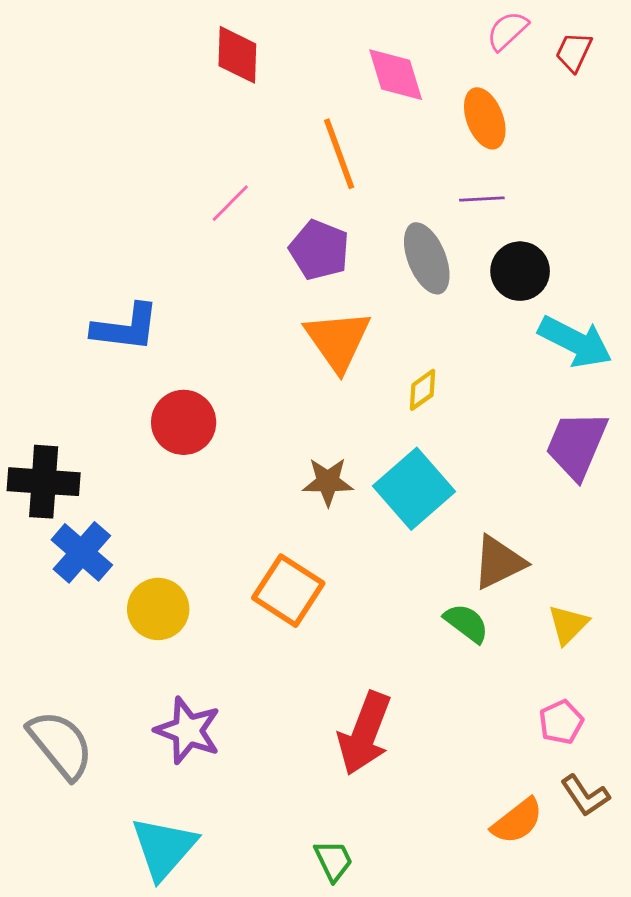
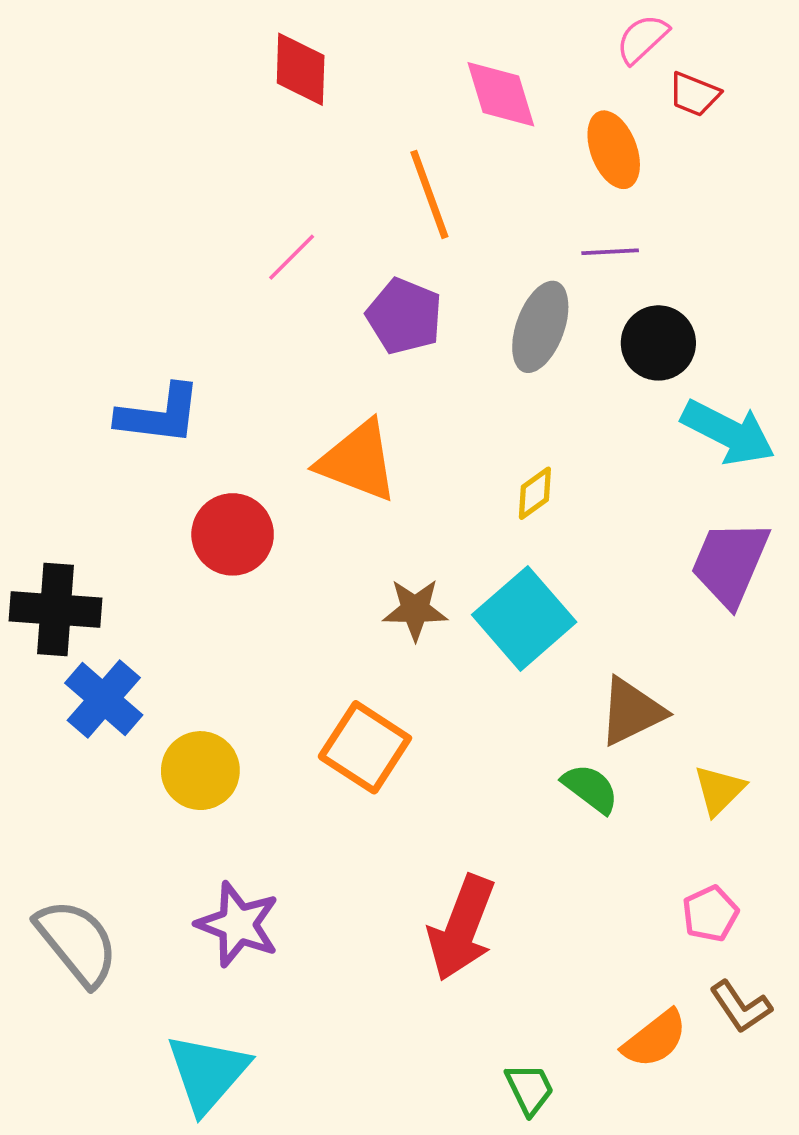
red trapezoid: (574, 52) -> (694, 94), moved, turned -93
gray ellipse: (427, 258) -> (540, 327), turned 42
orange triangle: (338, 340) -> (358, 461), moved, turned -34
green trapezoid: (333, 861) -> (530, 1089), moved

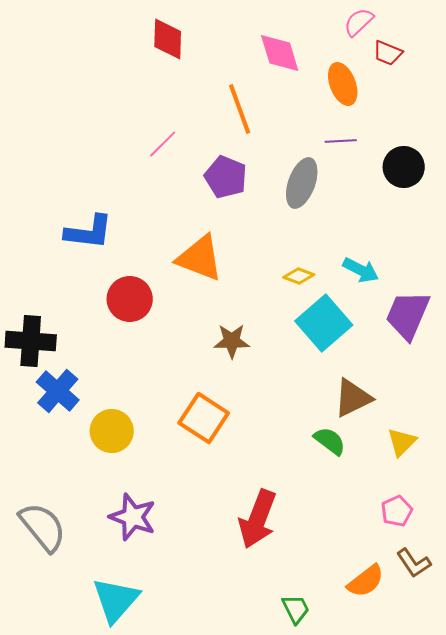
black circle: (658, 343) -> (404, 167), moved
cyan arrow: (728, 432) -> (361, 270), moved, size x0.7
yellow diamond: (535, 493) -> (299, 276), turned 56
cyan square: (524, 618) -> (324, 323), moved

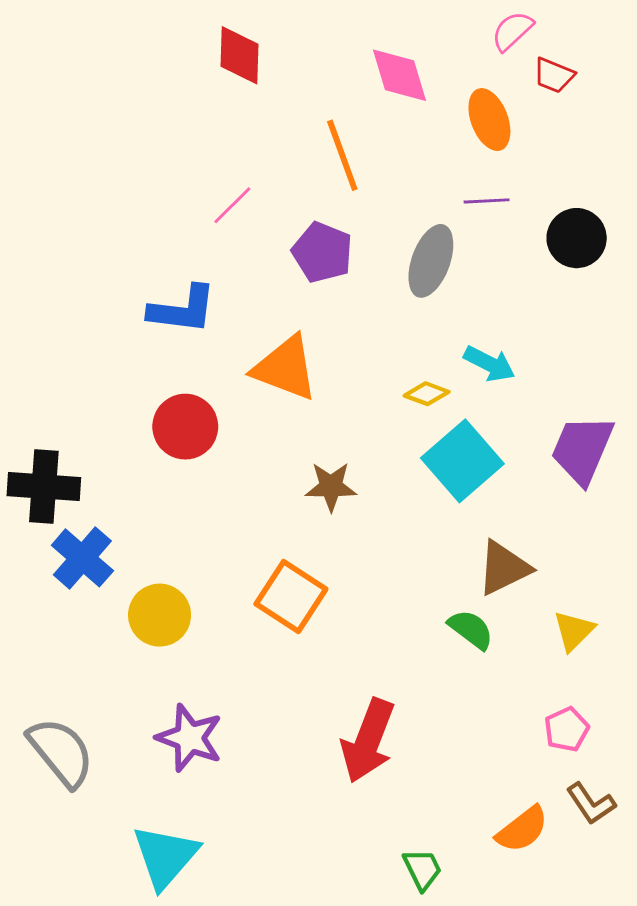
blue L-shape: (89, 232) -> (182, 309), moved
cyan arrow: (361, 270) -> (489, 364), moved

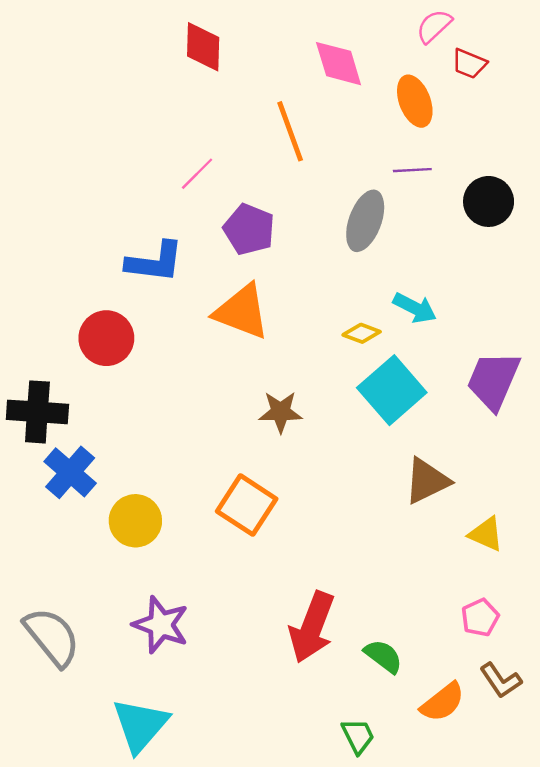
purple pentagon: (322, 252) -> (249, 229), moved
red circle: (185, 427) -> (106, 338), moved
green semicircle: (471, 629) -> (383, 656), moved
yellow triangle: (574, 631) -> (486, 534), turned -51

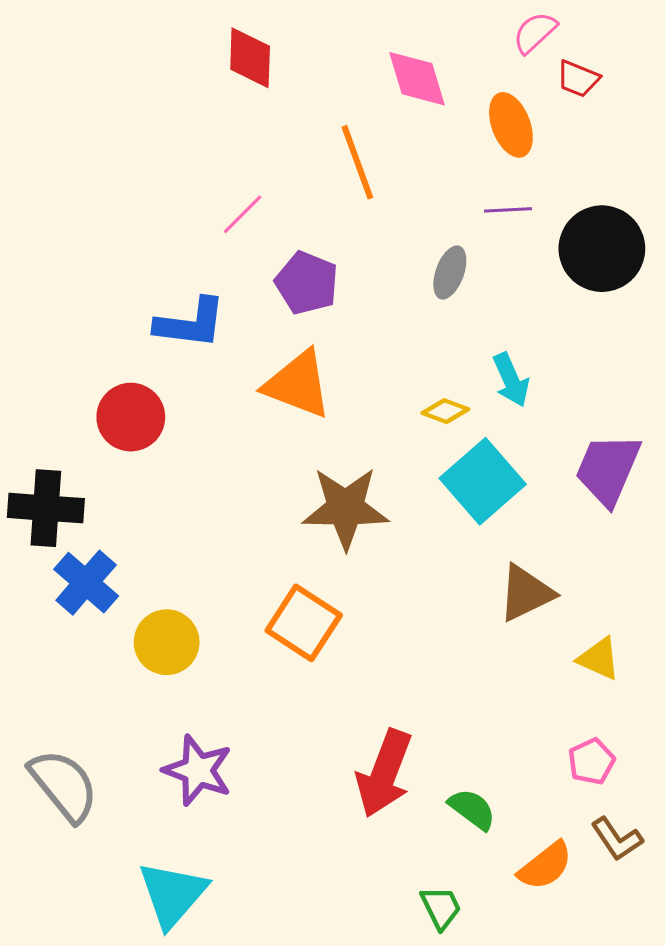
black circle: (489, 201) -> (602, 249), size x1.4
gray ellipse: (365, 221) -> (450, 272), size x0.7
cyan arrow: (415, 308) -> (511, 380), turned 39
brown star: (281, 412) -> (345, 508), size x1.6

